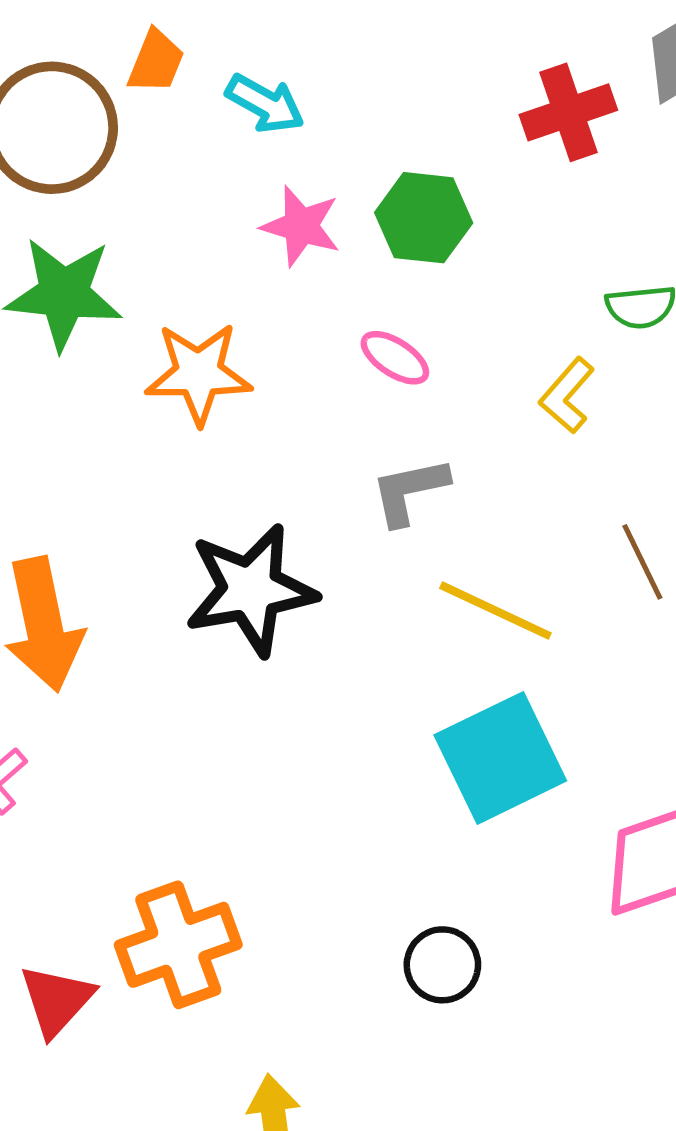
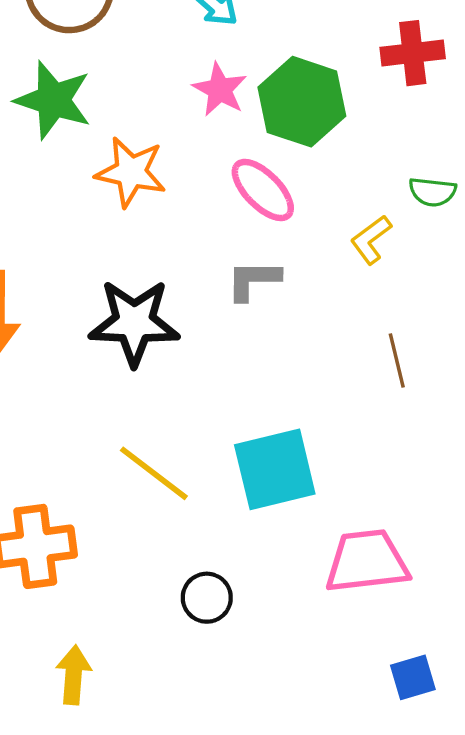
green hexagon: (424, 218) -> (302, 102), size x1.4
pink ellipse: (395, 358) -> (263, 190), size x1.5
yellow line: (495, 611) -> (154, 473), moved

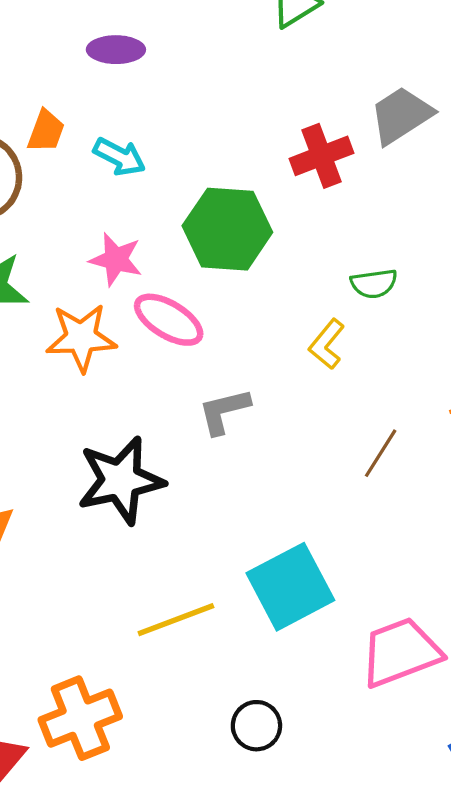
pink star: (220, 90) -> (116, 259), moved
pink ellipse: (263, 190) -> (169, 320), moved
brown line: (397, 360) -> (381, 453), turned 60
yellow line: (154, 473) -> (176, 620), turned -44

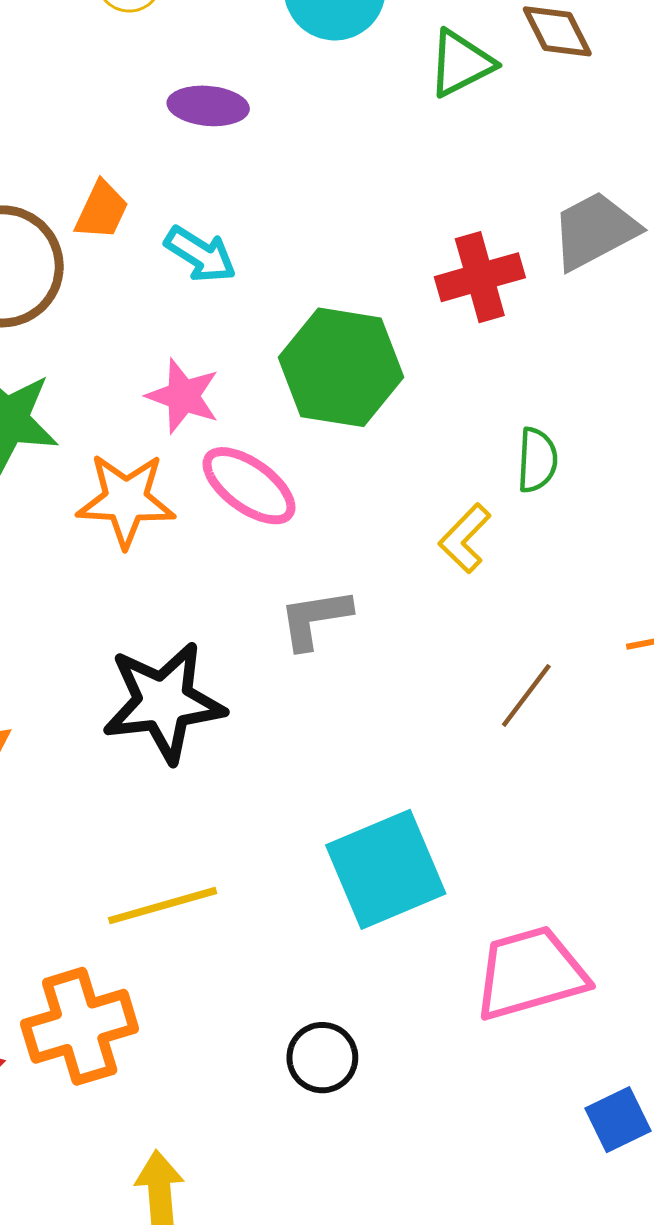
green semicircle: (374, 284) -> (537, 460), turned -84
yellow line: (176, 620) -> (163, 906), moved

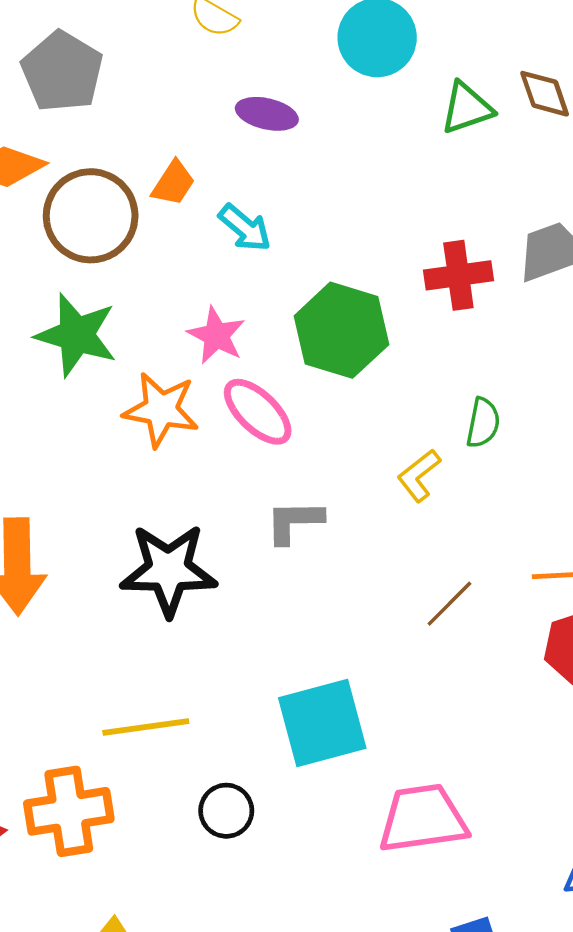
black circle: (322, 1058) -> (226, 811), moved

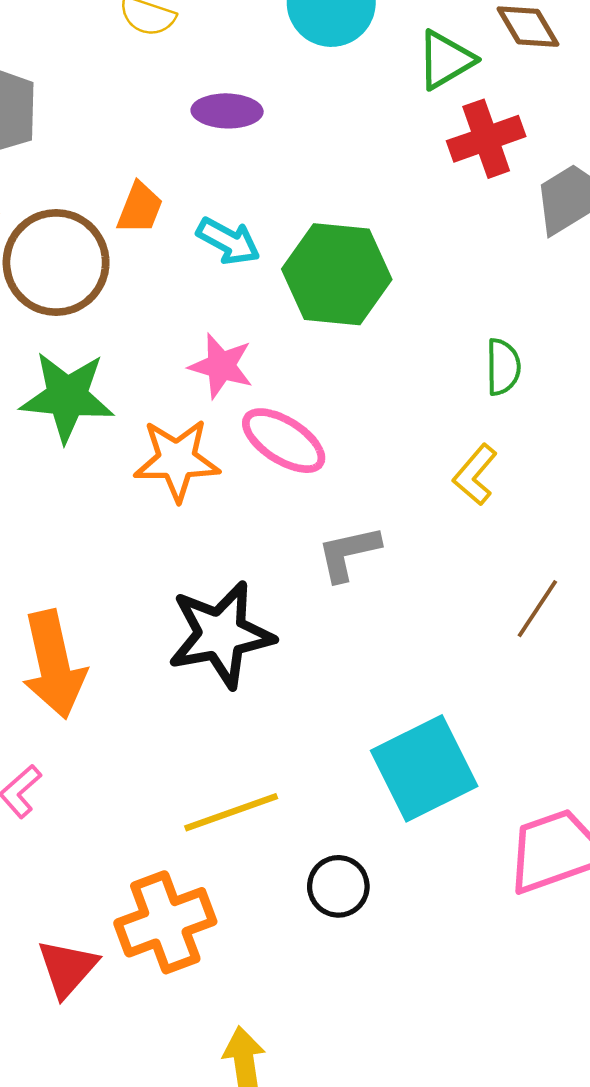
red cross: (458, 275) -> (486, 139), moved
green hexagon: (341, 330) -> (337, 274), moved
green semicircle: (483, 423) -> (503, 367), moved

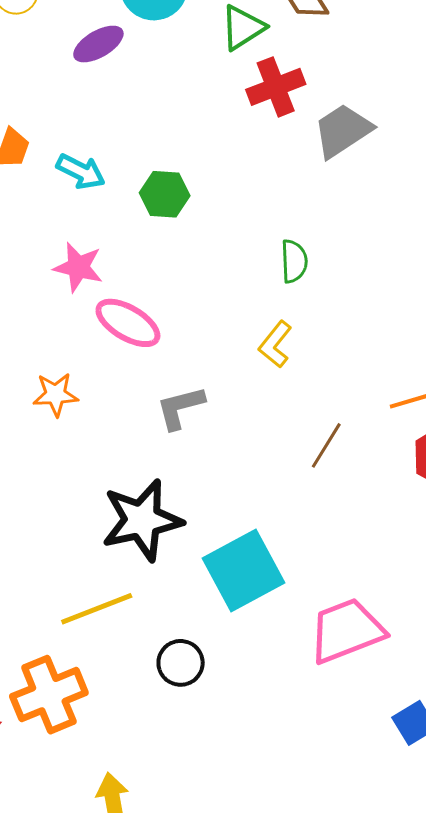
purple ellipse: (227, 111) -> (98, 44), moved, turned -30
green hexagon: (337, 274) -> (165, 194), size x0.6
orange star: (177, 460) -> (56, 395), moved, size x0.7
black star: (221, 635) -> (142, 520), moved

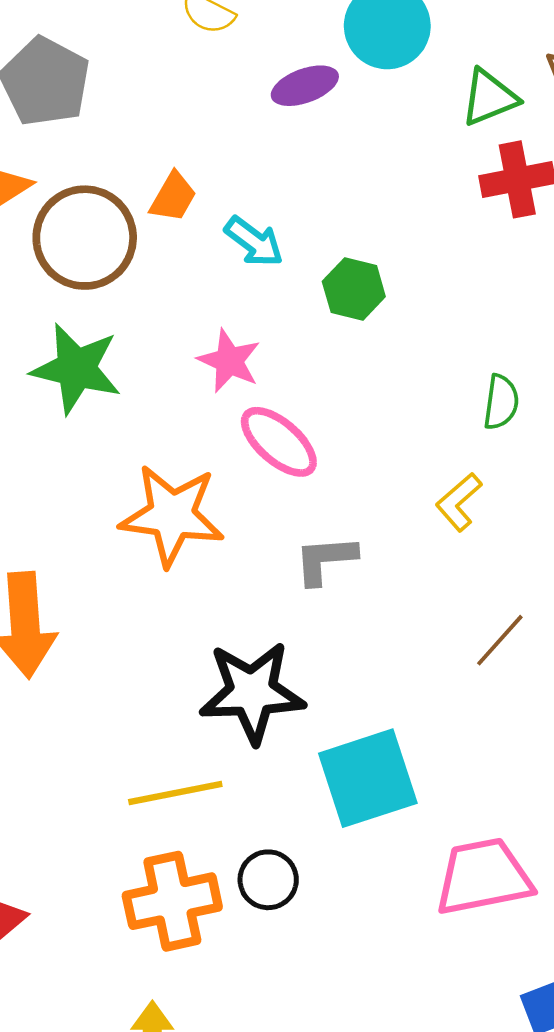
orange star: (56, 395) -> (172, 515), size x1.8
orange cross: (49, 695) -> (172, 901), moved

